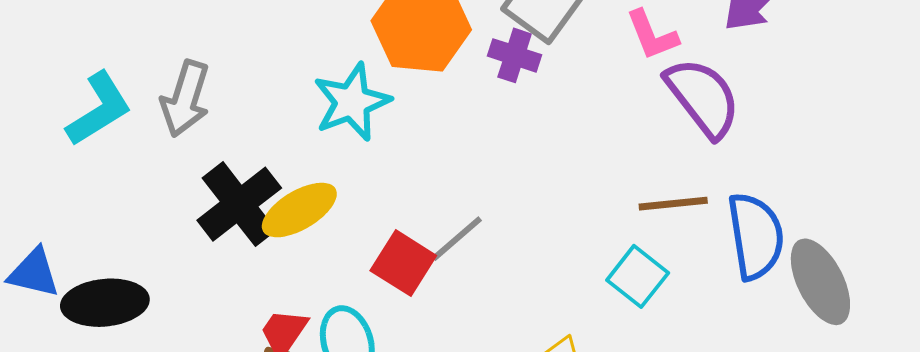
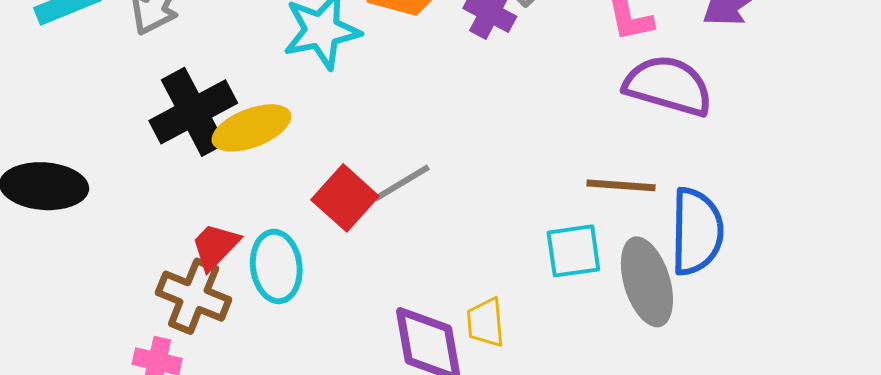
purple semicircle: (703, 97) -> (668, 86), turned -46
cyan square: (638, 276) -> (573, 251), turned 34
gray ellipse: (820, 282) -> (647, 282), moved

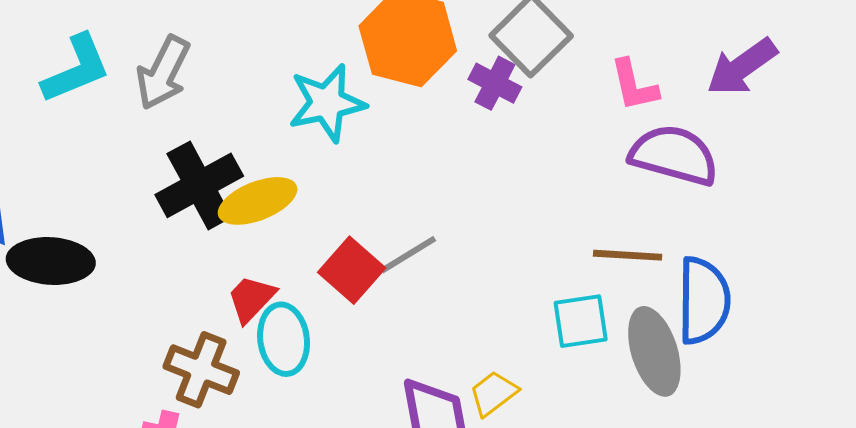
red trapezoid: (215, 246) -> (251, 299), moved
yellow trapezoid: (486, 322) -> (493, 393), turned 58

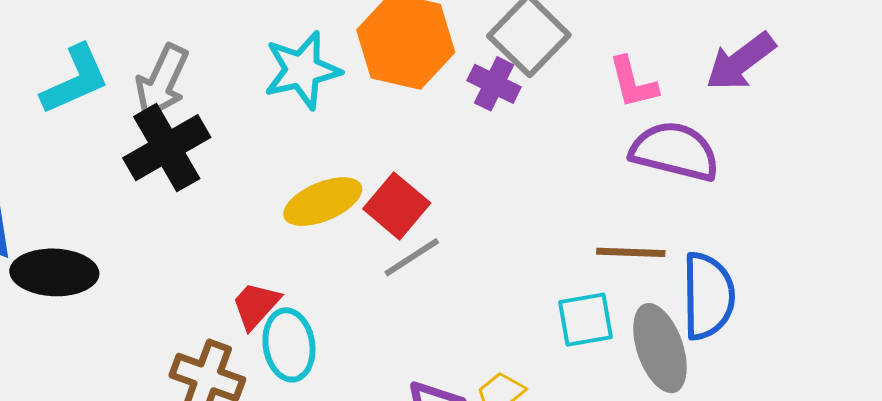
cyan star: (327, 103) -> (302, 70), moved
black cross: (199, 185) -> (167, 148), moved
yellow ellipse: (258, 201) -> (323, 202), moved
red square: (352, 270) -> (397, 206), moved

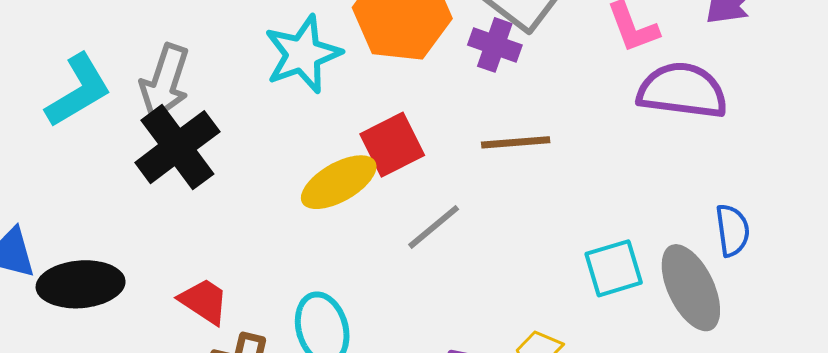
red square: (397, 206) -> (392, 145), moved, turned 30
brown line: (631, 252) -> (516, 142), moved
blue semicircle: (708, 296) -> (732, 230), size x0.6
red trapezoid: (256, 305) -> (204, 301), moved, turned 88

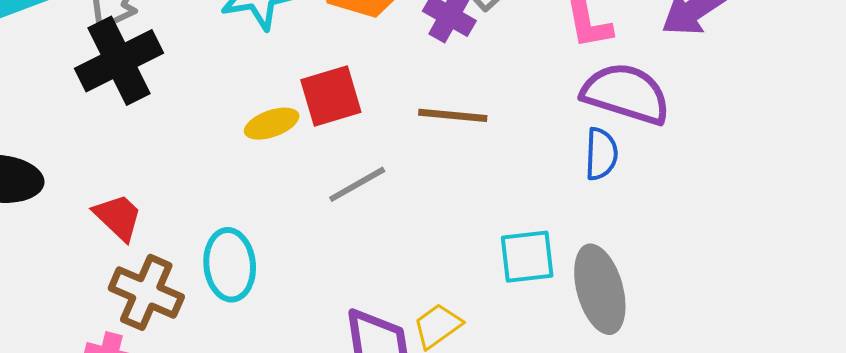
yellow ellipse: (339, 182) -> (272, 124), size x0.7
blue semicircle: (732, 230) -> (601, 154), moved

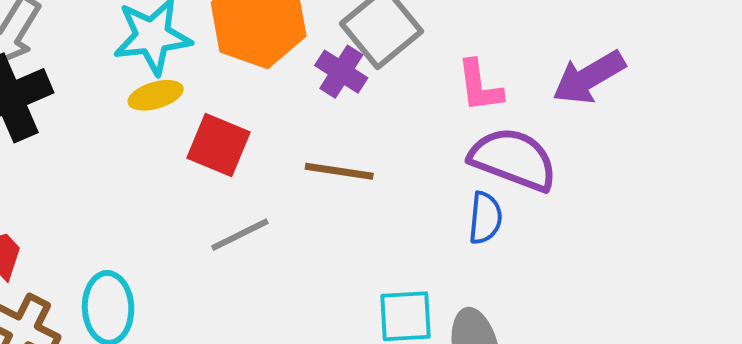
red square: (331, 96) -> (219, 145), turned 36
yellow ellipse: (272, 124) -> (156, 95), moved

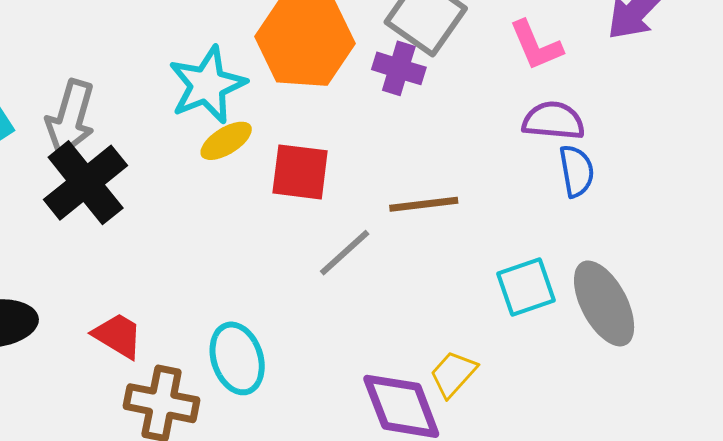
purple semicircle: (513, 159) -> (553, 121), moved, size x0.7
brown line: (339, 171) -> (424, 204), moved

